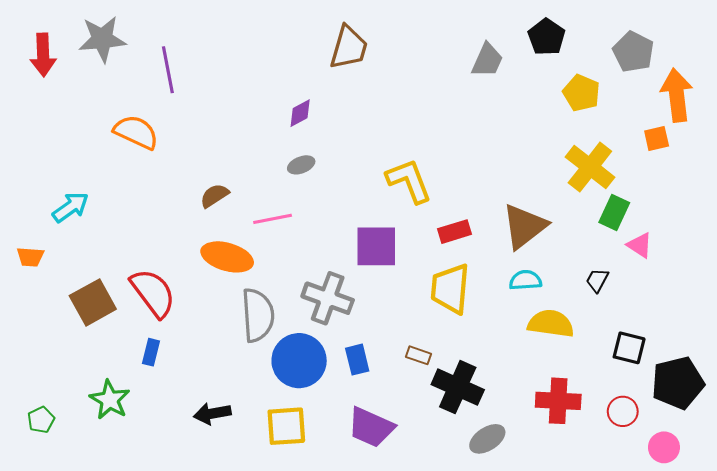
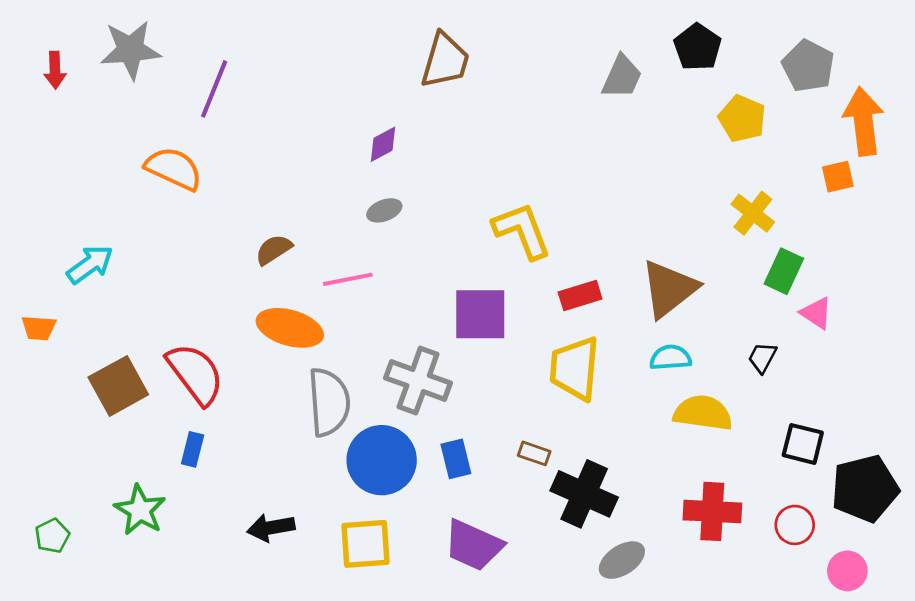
red arrow: (43, 55) -> (55, 70), size x0.7
purple line: (168, 70) -> (214, 89), turned 33
yellow cross: (590, 167) -> (753, 213), size x0.7

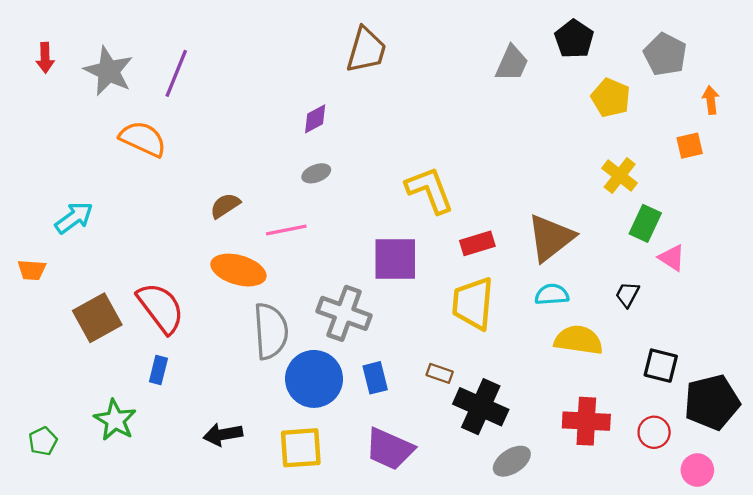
gray star: (131, 50) -> (108, 71), moved, turned 30
orange arrow: (864, 121) -> (711, 100), size x0.5

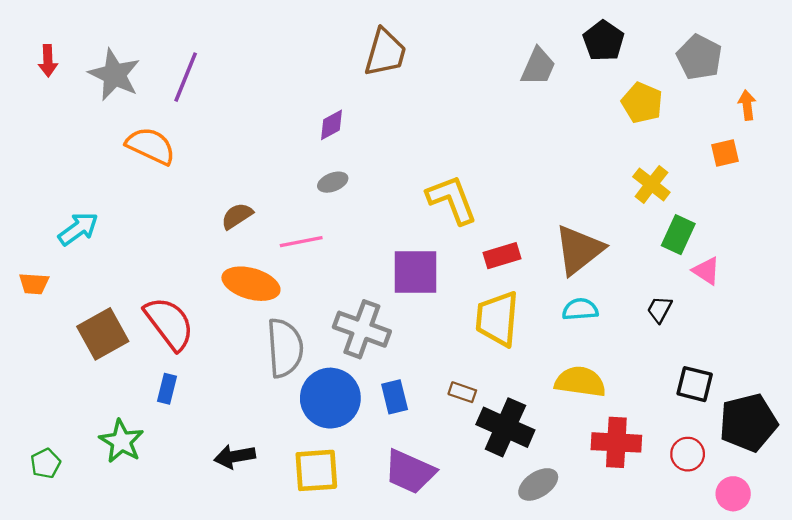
yellow semicircle: (578, 340) -> (580, 382), moved

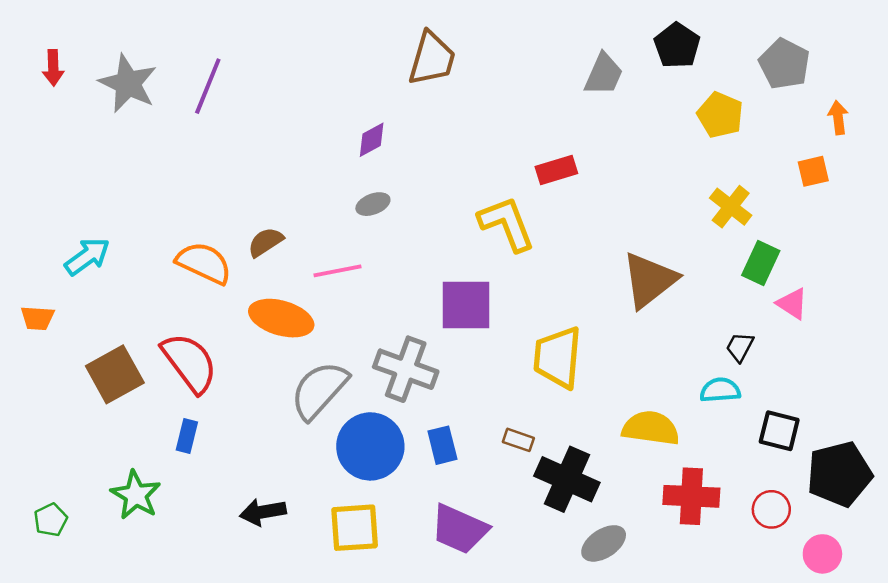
orange semicircle: (151, 146) -> (204, 263), moved
red rectangle: (502, 256) -> (556, 170), moved
cyan semicircle: (580, 309) -> (720, 390), moved
gray semicircle: (285, 348) -> (319, 390), turned -134

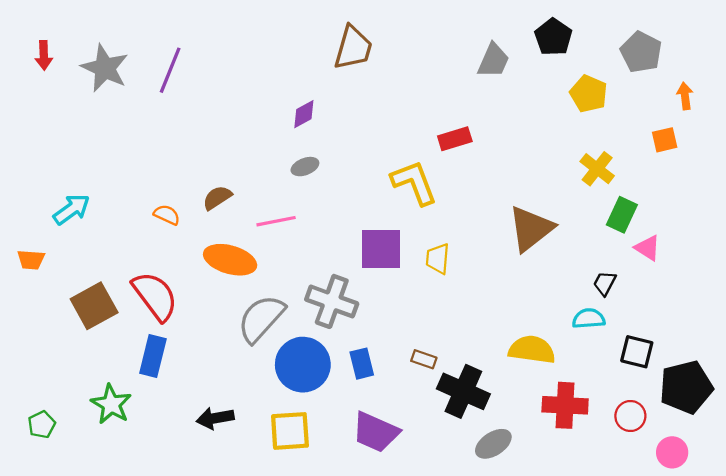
orange semicircle: (204, 263) -> (167, 215), size x0.6
yellow trapezoid: (558, 357) -> (438, 259), moved, size x0.6
blue rectangle: (187, 436) -> (153, 356), size x1.5

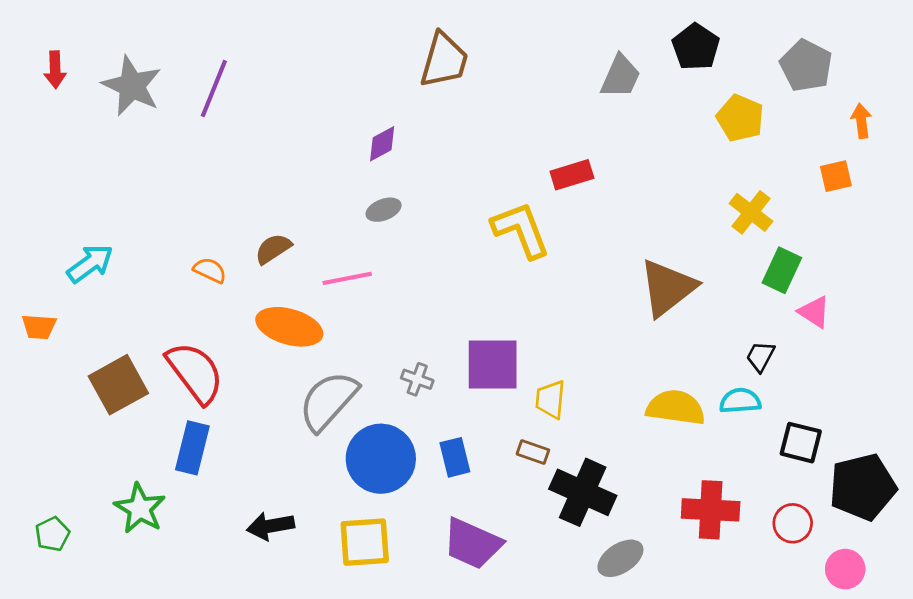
purple square: (381, 249) -> (493, 364), moved
yellow trapezoid: (438, 259) -> (550, 399), moved
gray cross: (332, 301) -> (417, 379), size x0.5
yellow semicircle: (532, 350) -> (676, 408), moved

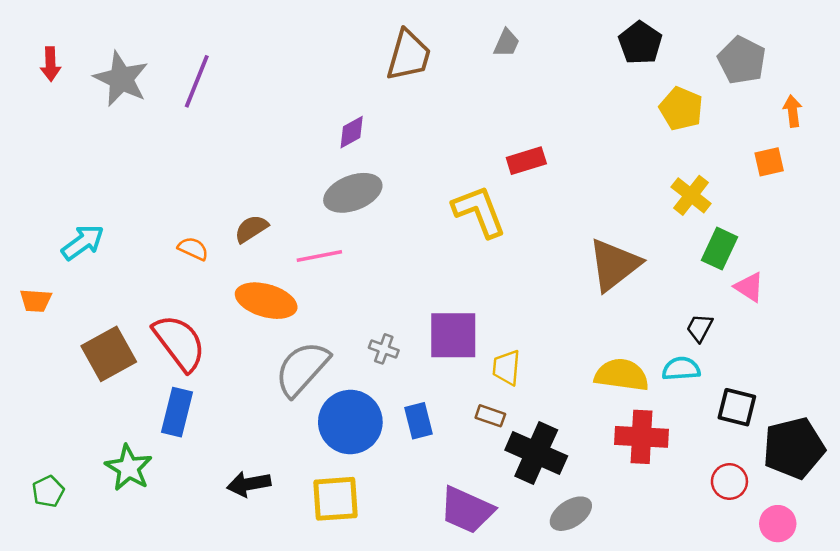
gray trapezoid: (620, 76) -> (506, 43), moved, size x0.7
gray ellipse: (384, 210) -> (353, 193), size x1.8
red cross: (711, 510) -> (641, 437), moved
purple trapezoid: (472, 543) -> (467, 510), moved

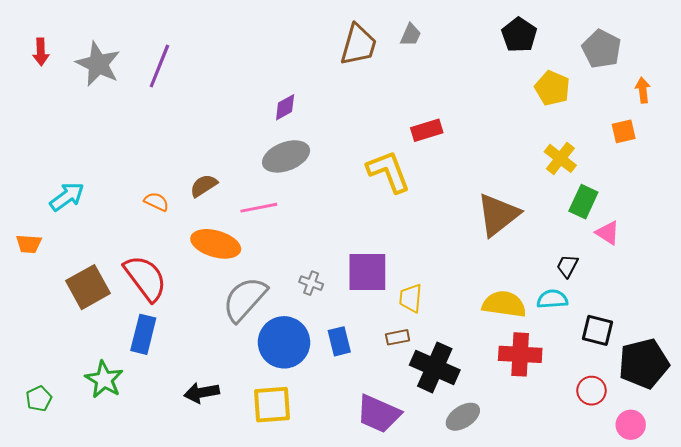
brown trapezoid: (409, 55) -> (358, 45), moved
brown rectangle: (490, 416) -> (398, 337), turned -30

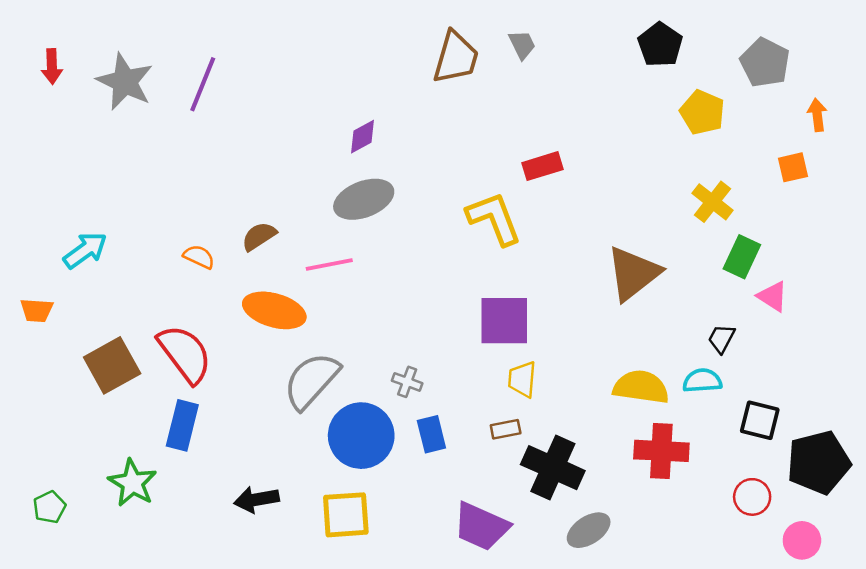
gray trapezoid: (411, 35) -> (522, 45), turned -50
purple square: (367, 272) -> (504, 321), moved
gray cross: (311, 283) -> (407, 382), moved

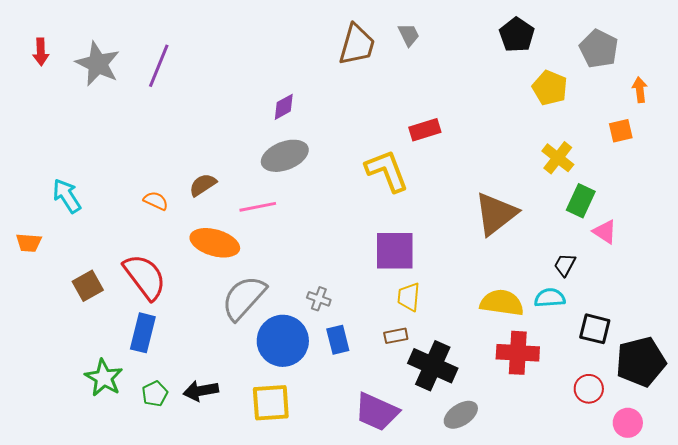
cyan arrow: (85, 250) -> (67, 196), turned -87
brown square: (112, 365) -> (88, 286), size x0.7
green pentagon: (49, 507) -> (155, 394), moved

